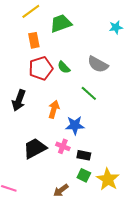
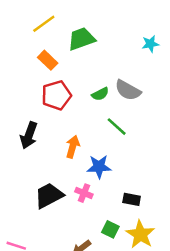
orange rectangle: (34, 40) -> (48, 60), turned -35
green semicircle: (64, 67) -> (100, 94), moved, turned -72
black rectangle: (84, 155) -> (132, 199), moved

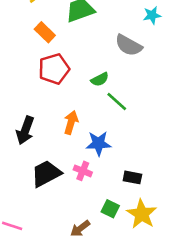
gray semicircle: (128, 90) -> (129, 45), moved
green semicircle: (100, 94) -> (100, 79), moved
black arrow: (29, 135) -> (25, 130), moved

